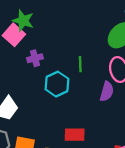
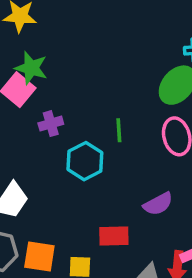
purple semicircle: (107, 91) -> (158, 204), moved, turned 48

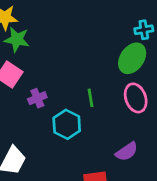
green star: (31, 68) -> (17, 40), moved

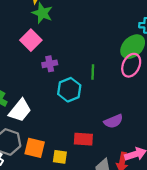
pink ellipse: (136, 98) -> (131, 65), moved, turned 35

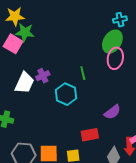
pink square: (31, 40) -> (13, 44), moved
white trapezoid: (20, 110) -> (24, 83), moved

